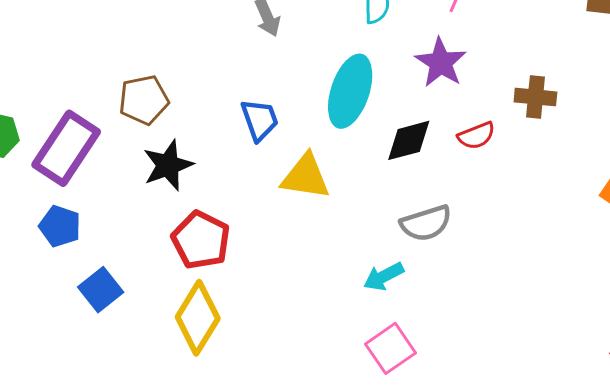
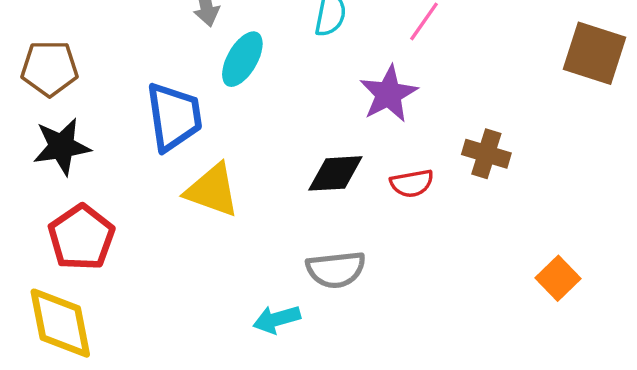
cyan ellipse: (350, 91) -> (242, 59), moved, size x0.7
blue trapezoid: (260, 120) -> (174, 117), size x1.4
yellow diamond: (198, 318) -> (60, 323), turned -54

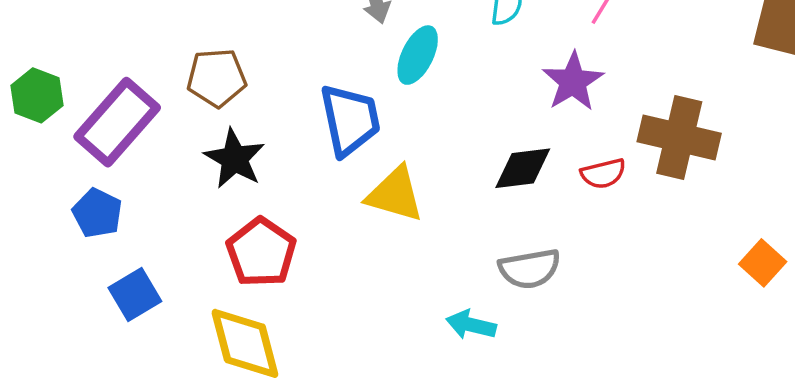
black star: (62, 146) -> (235, 159), turned -30
brown cross: (486, 154) -> (679, 138), size x1.6
cyan arrow: (277, 319) -> (471, 325), turned 33

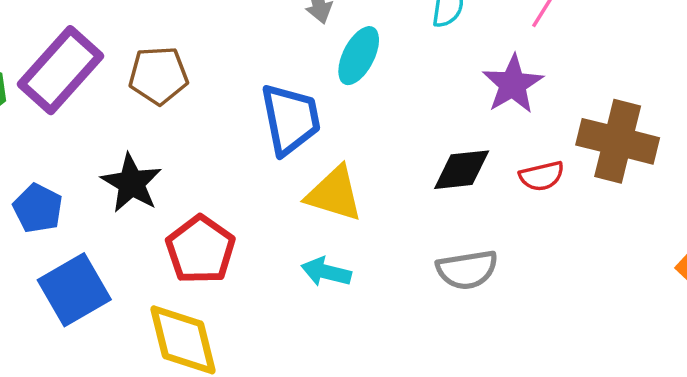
purple rectangle: (117, 122) -> (61, 70), moved
black star: (235, 159) -> (131, 183), moved
blue square: (135, 294) -> (74, 290), size x1.4
cyan arrow: (471, 325) -> (326, 272), moved

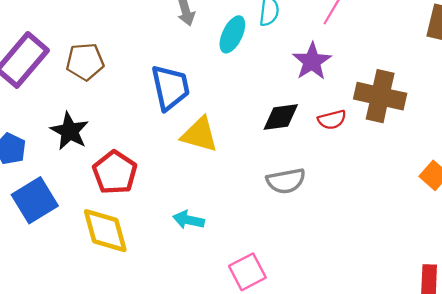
cyan ellipse: (359, 56) -> (232, 34), moved
cyan arrow: (326, 272) -> (189, 220), moved

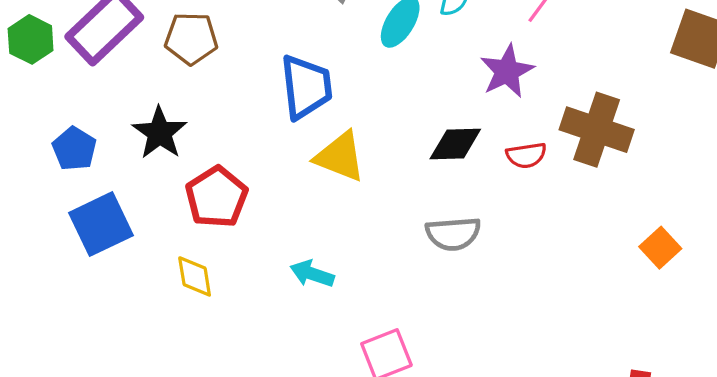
yellow diamond: (105, 231) -> (195, 276), size x0.6

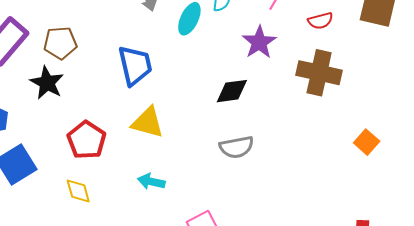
black star: (160, 133) -> (47, 83), moved
red semicircle: (526, 155) -> (320, 21), moved
yellow triangle: (340, 157) -> (148, 122), moved

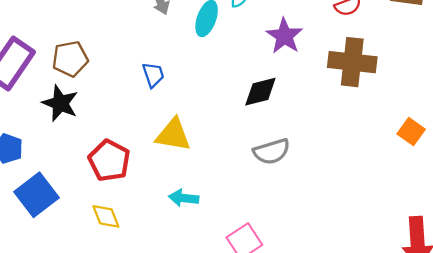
blue trapezoid: (135, 65) -> (153, 75), size x0.6

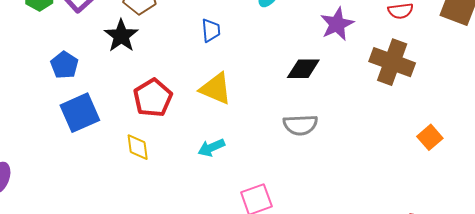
cyan arrow: (184, 198) -> (211, 148), turned -44

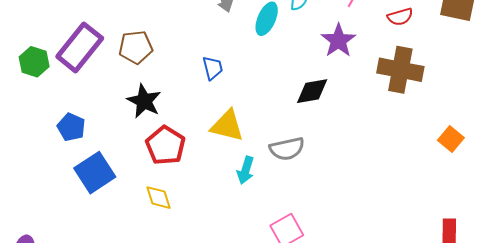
black star: (121, 36) -> (144, 101), moved
gray semicircle: (300, 125) -> (287, 149), moved
cyan arrow: (211, 148) -> (246, 170), moved, turned -40

